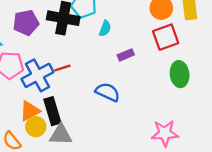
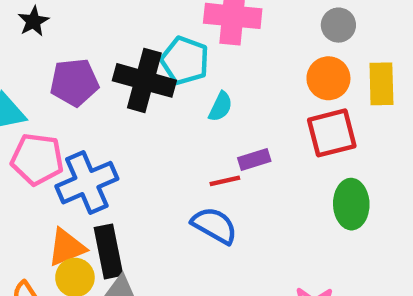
red line: (62, 68) -> (225, 181), moved

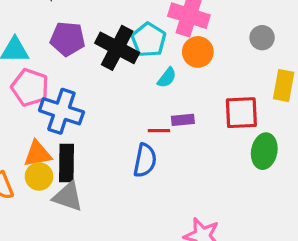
orange circle: (328, 78) -> (198, 52), moved
blue cross: (87, 183) -> (61, 111), turned 30
green ellipse: (351, 204) -> (264, 151), moved
blue semicircle: (214, 225) -> (145, 160), turned 60

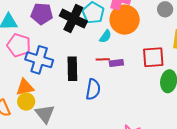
orange circle: (198, 52) -> (125, 20), size x1.5
red line: (159, 131) -> (103, 59), moved
black rectangle: (66, 163) -> (72, 69), moved
gray triangle: (68, 197) -> (45, 114), turned 35

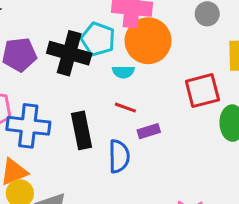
cyan semicircle: (105, 36) -> (123, 72), turned 64
red line: (103, 59) -> (125, 108), turned 32
purple rectangle: (116, 63) -> (149, 131), moved

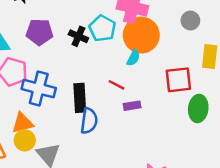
black cross: (69, 53) -> (78, 36), size x0.6
cyan semicircle: (123, 72) -> (133, 58), moved, turned -70
blue semicircle: (119, 156) -> (89, 121), moved

